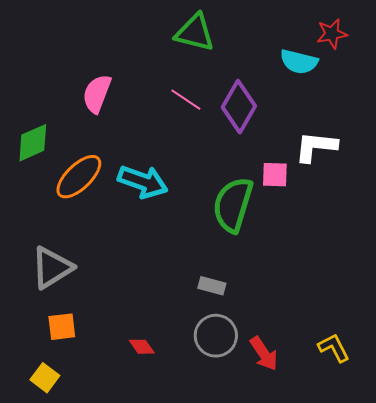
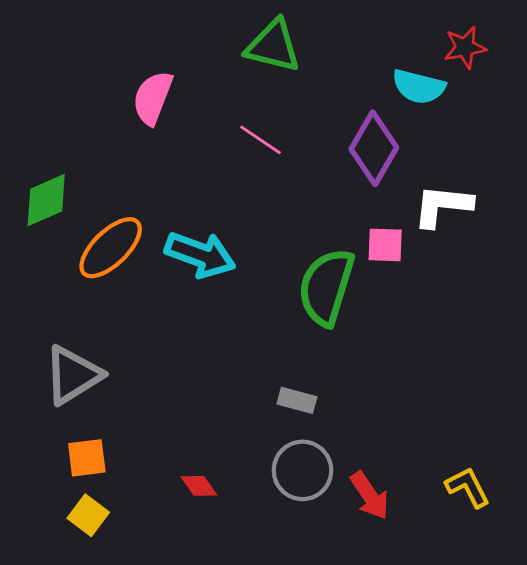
pink semicircle: (97, 94) -> (153, 98), moved
purple diamond: (239, 107) -> (374, 148), moved
yellow square: (45, 378) -> (88, 515), moved

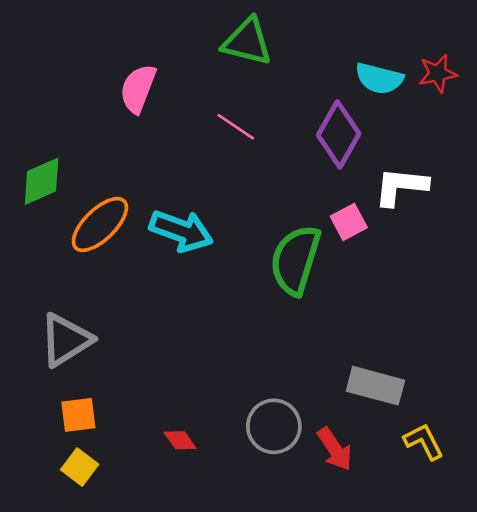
red star: (465, 47) -> (438, 73), moved
pink square: (385, 245) -> (349, 222), turned -30
gray rectangle: (297, 400) -> (375, 386), moved, size x1.6

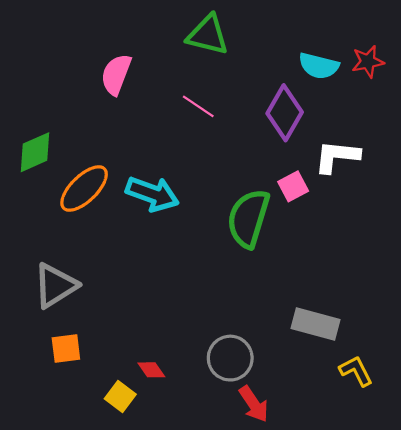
red arrow: (335, 449) -> (254, 404), moved
yellow square: (80, 467) -> (120, 396), moved

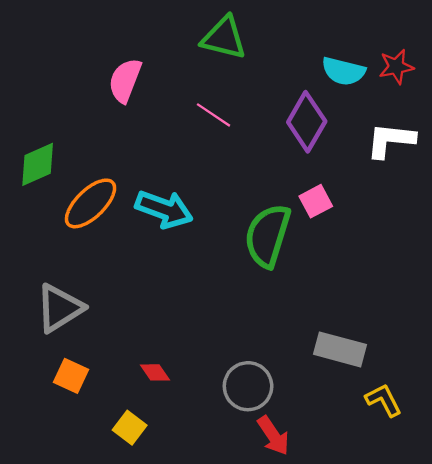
white L-shape: (337, 157) -> (391, 140), moved
orange square: (66, 348) -> (71, 376), turned 32
red diamond: (151, 370) -> (155, 372), moved

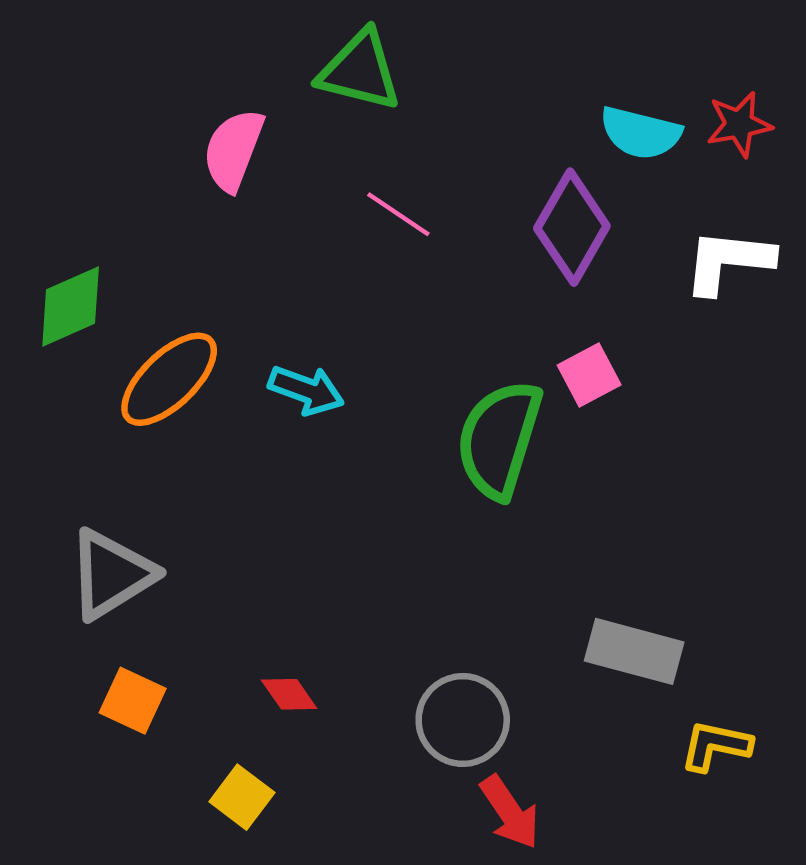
green triangle: (224, 38) -> (360, 71), moved
cyan arrow: (164, 209) -> (306, 390), size x0.7
yellow L-shape: (384, 400) -> (716, 746), turned -51

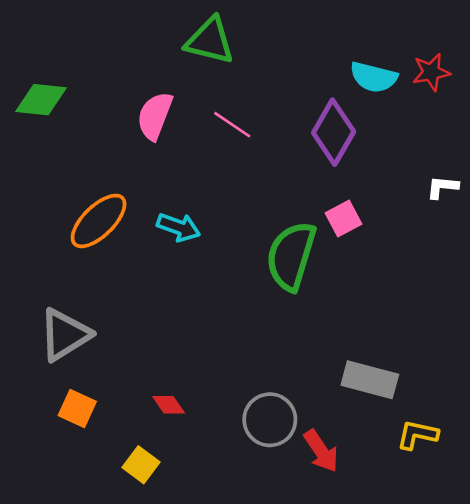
pink semicircle: (233, 150) -> (155, 116), moved
white L-shape: (728, 261) -> (442, 187), moved, size x0.6
green diamond: (71, 306) -> (41, 100), moved, turned 30
red arrow: (510, 812) -> (321, 451), moved

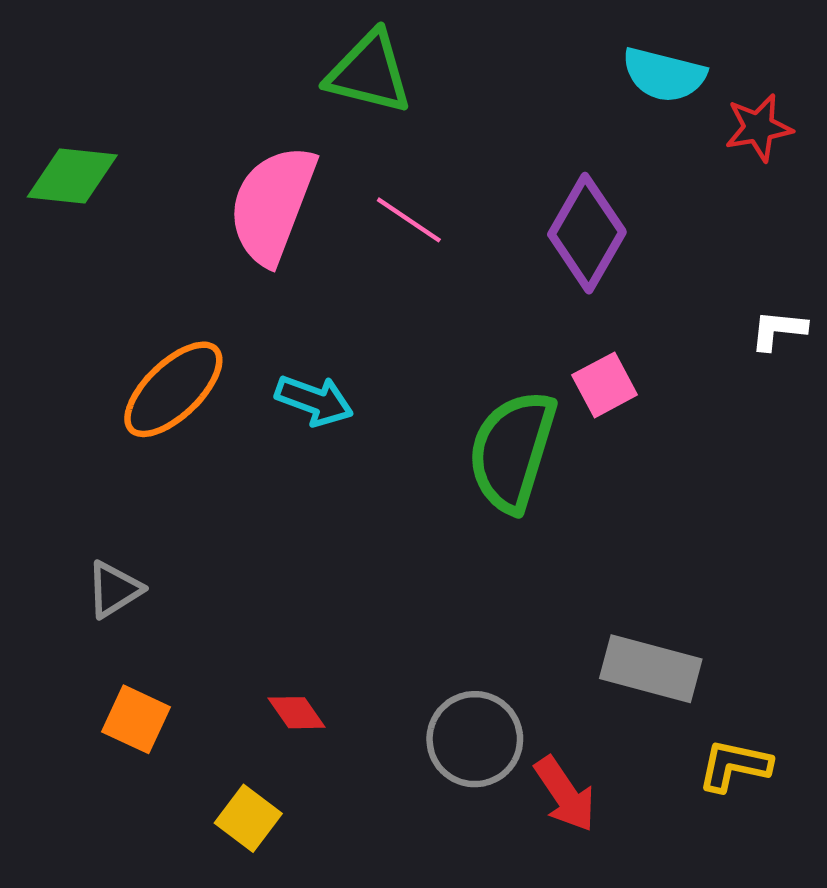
cyan semicircle: (374, 77) -> (664, 75), moved
pink semicircle: (155, 116) -> (272, 205), size x1.4
gray triangle: (65, 335) -> (114, 590), size x0.6

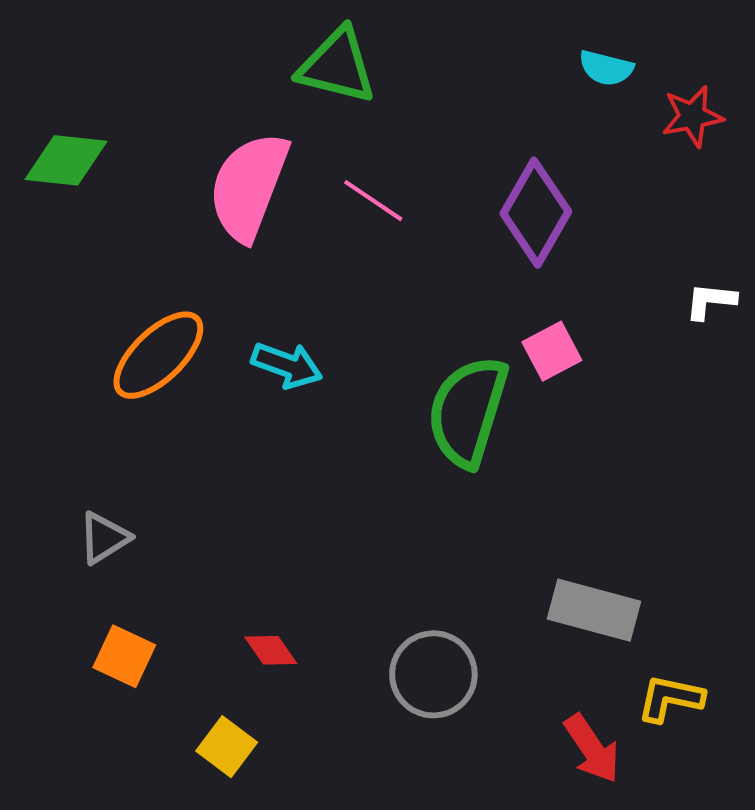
cyan semicircle: (664, 75) -> (606, 68), size x0.7
red arrow: (565, 794) -> (592, 749), moved

